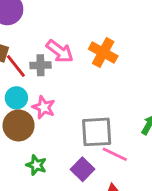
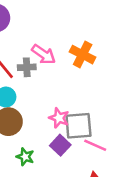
pink star: (44, 107) -> (59, 118), moved
purple square: (83, 169) -> (60, 145), moved

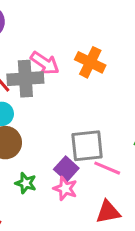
gray cross: (27, 67) -> (25, 79), size x1.6
pink star: (59, 118) -> (65, 188), moved

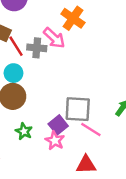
orange cross: (90, 62) -> (73, 18), moved
gray cross: (25, 79) -> (37, 48), size x0.7

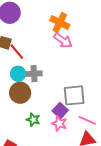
pink arrow: (54, 38) -> (63, 40), moved
gray cross: (37, 48) -> (34, 74), moved
pink line: (91, 129) -> (87, 120), moved

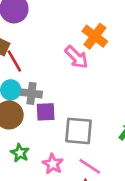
orange cross: (60, 23) -> (95, 36), moved
purple square: (60, 111) -> (46, 112), moved, turned 35

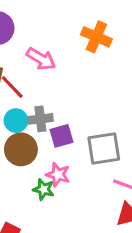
pink arrow: (77, 57) -> (41, 59), moved
pink star: (53, 164) -> (58, 175), moved

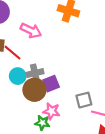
gray square: (104, 148) -> (84, 100), moved, size x0.7
brown circle: (21, 149) -> (34, 90), moved

